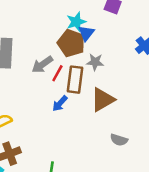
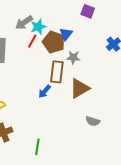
cyan star: (76, 22) -> (38, 27), moved
gray arrow: (42, 64) -> (24, 23), moved
red line: (57, 73) -> (32, 41), moved

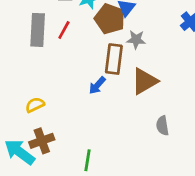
red line: (32, 41) -> (64, 30), moved
gray semicircle: (93, 121) -> (162, 126), turned 64

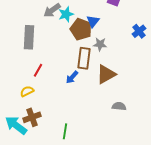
red line: (64, 30) -> (38, 70), moved
gray semicircle: (162, 126) -> (119, 106), turned 104

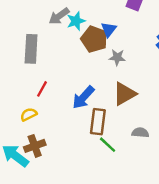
brown rectangle: (84, 58) -> (98, 122), moved
blue arrow: (72, 77) -> (83, 97), size x1.5
green line: (65, 131) -> (108, 145), moved, turned -56

